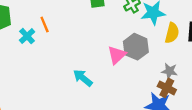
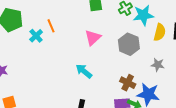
pink triangle: (117, 55) -> (93, 38), moved
brown cross: (167, 88) -> (128, 83), moved

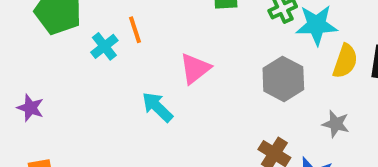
pink triangle: (93, 38) -> (195, 69), moved
cyan arrow: (84, 71) -> (157, 107), moved

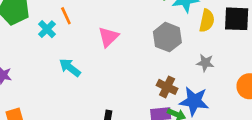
cyan arrow: (157, 107) -> (70, 68), moved

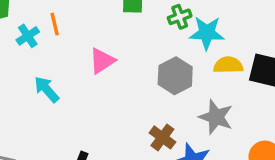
yellow semicircle: (207, 21) -> (228, 65), turned -115
gray star: (205, 63) -> (216, 117), size x1.5

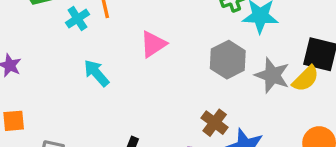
yellow semicircle: (228, 65) -> (306, 79), moved, turned 136
gray star: (216, 117) -> (272, 75), moved

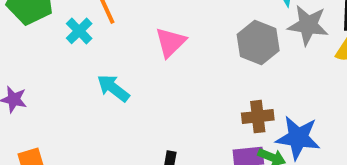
gray star: (272, 75) -> (308, 25), moved
brown cross: (215, 123) -> (258, 117), turned -32

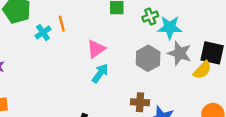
cyan arrow: (113, 88) -> (100, 73), moved, turned 78

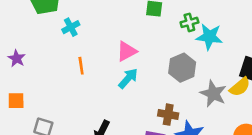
orange line: (62, 24) -> (81, 66), moved
gray star: (180, 53) -> (213, 94), moved

